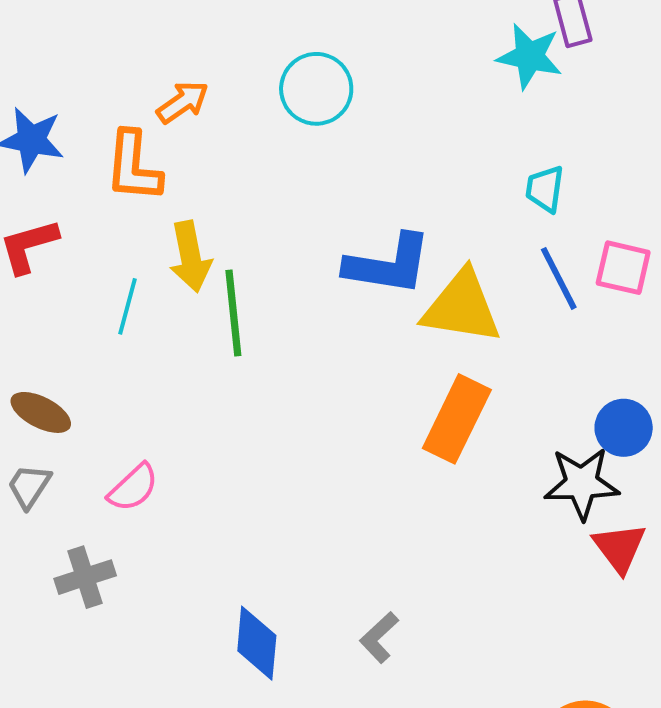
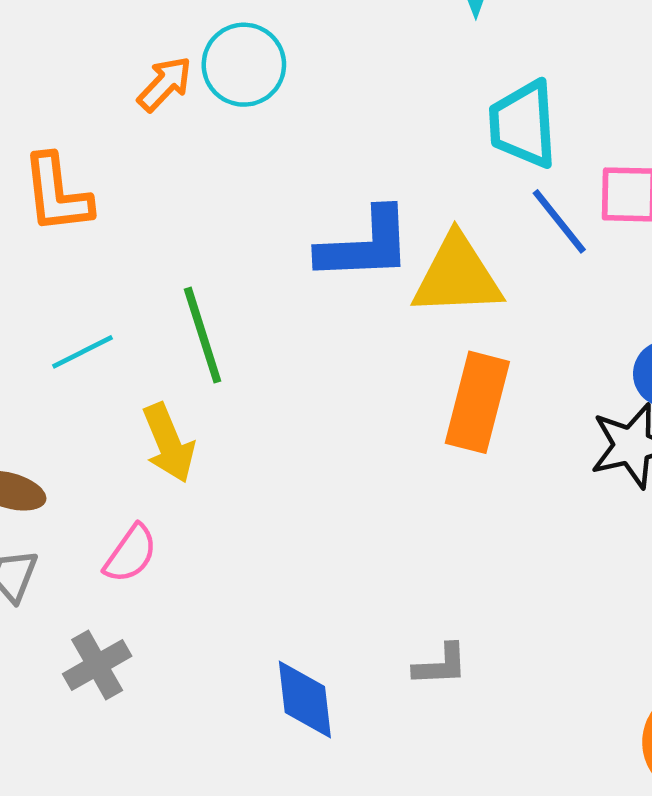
orange arrow: (183, 102) -> (165, 84), moved
cyan trapezoid: (545, 189) -> (523, 124), size x1.6
yellow arrow: (190, 257) -> (169, 443), moved
cyan line: (128, 306) -> (82, 352), turned 60
gray L-shape: (379, 637) -> (441, 665), turned -128

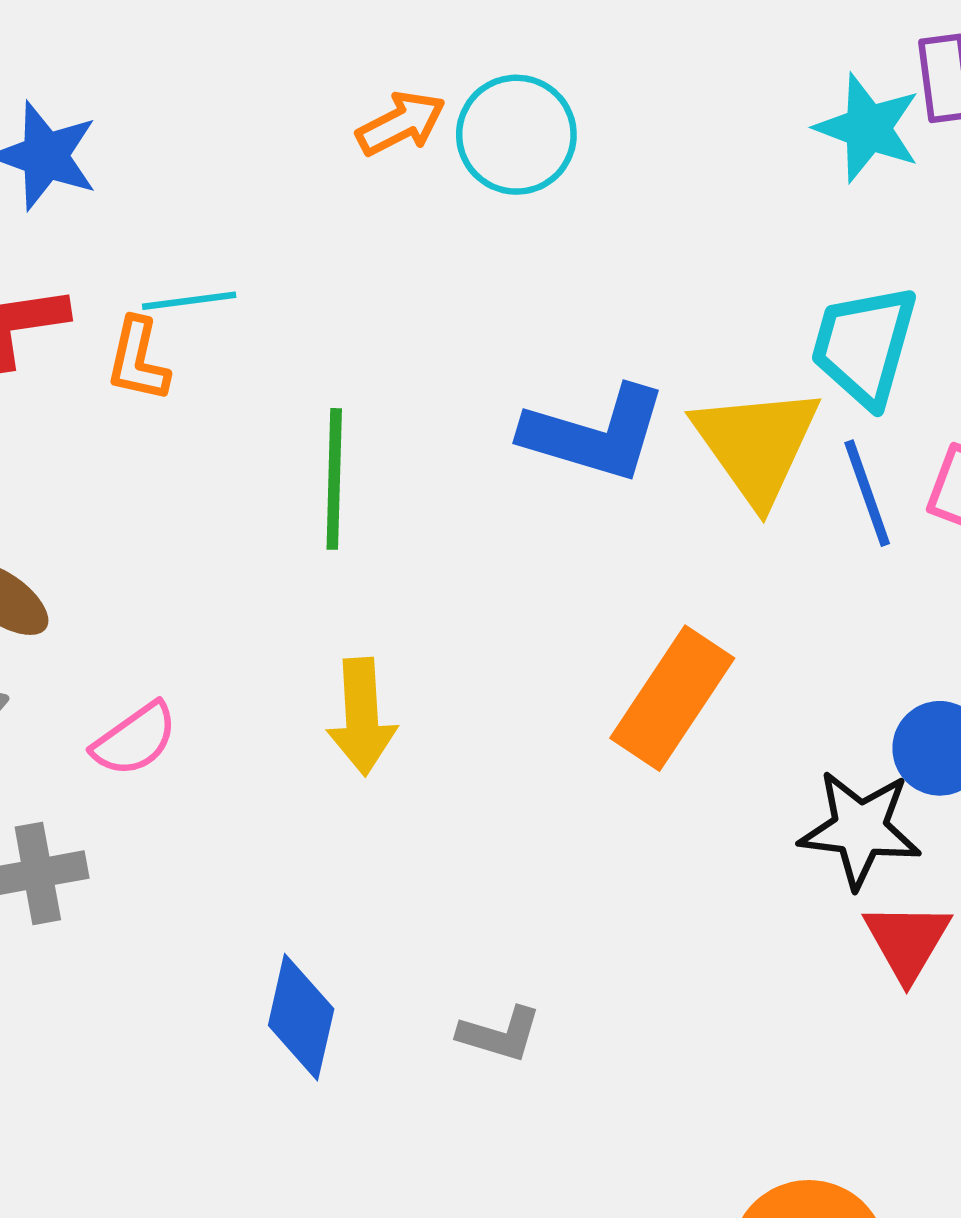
orange L-shape: (57, 194) -> (138, 360), moved, size x0.7
yellow triangle: (457, 276) -> (756, 445), moved, turned 38
cyan line: (82, 352) -> (189, 301), moved
yellow arrow: (169, 443) -> (362, 717), moved

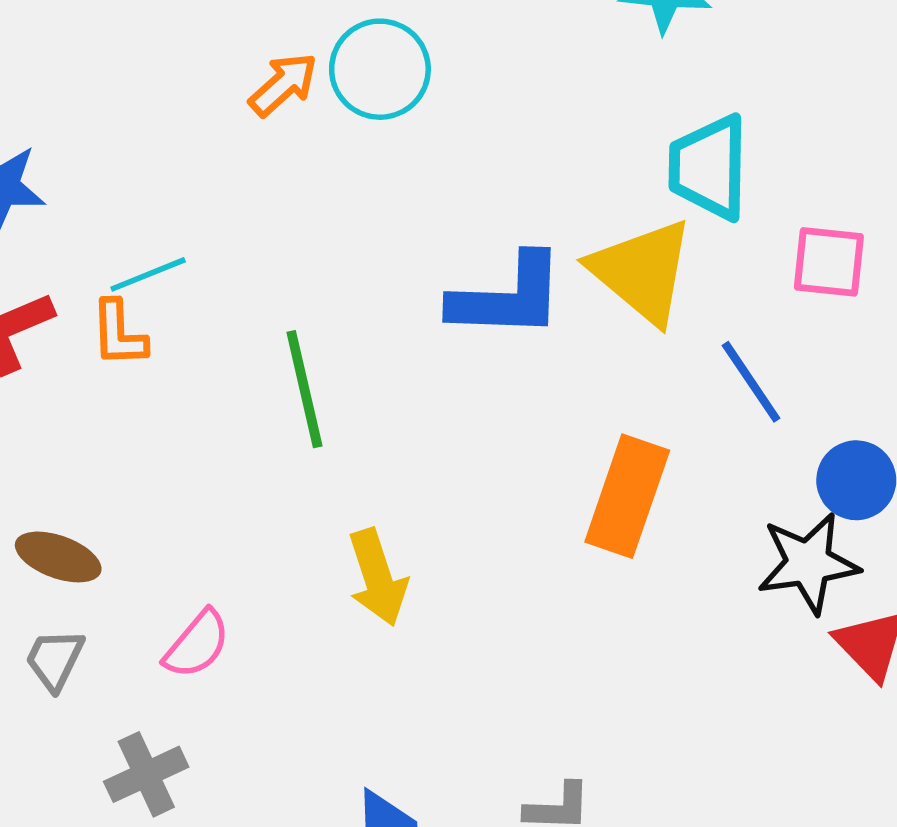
blue line: (867, 493) -> (751, 382), moved

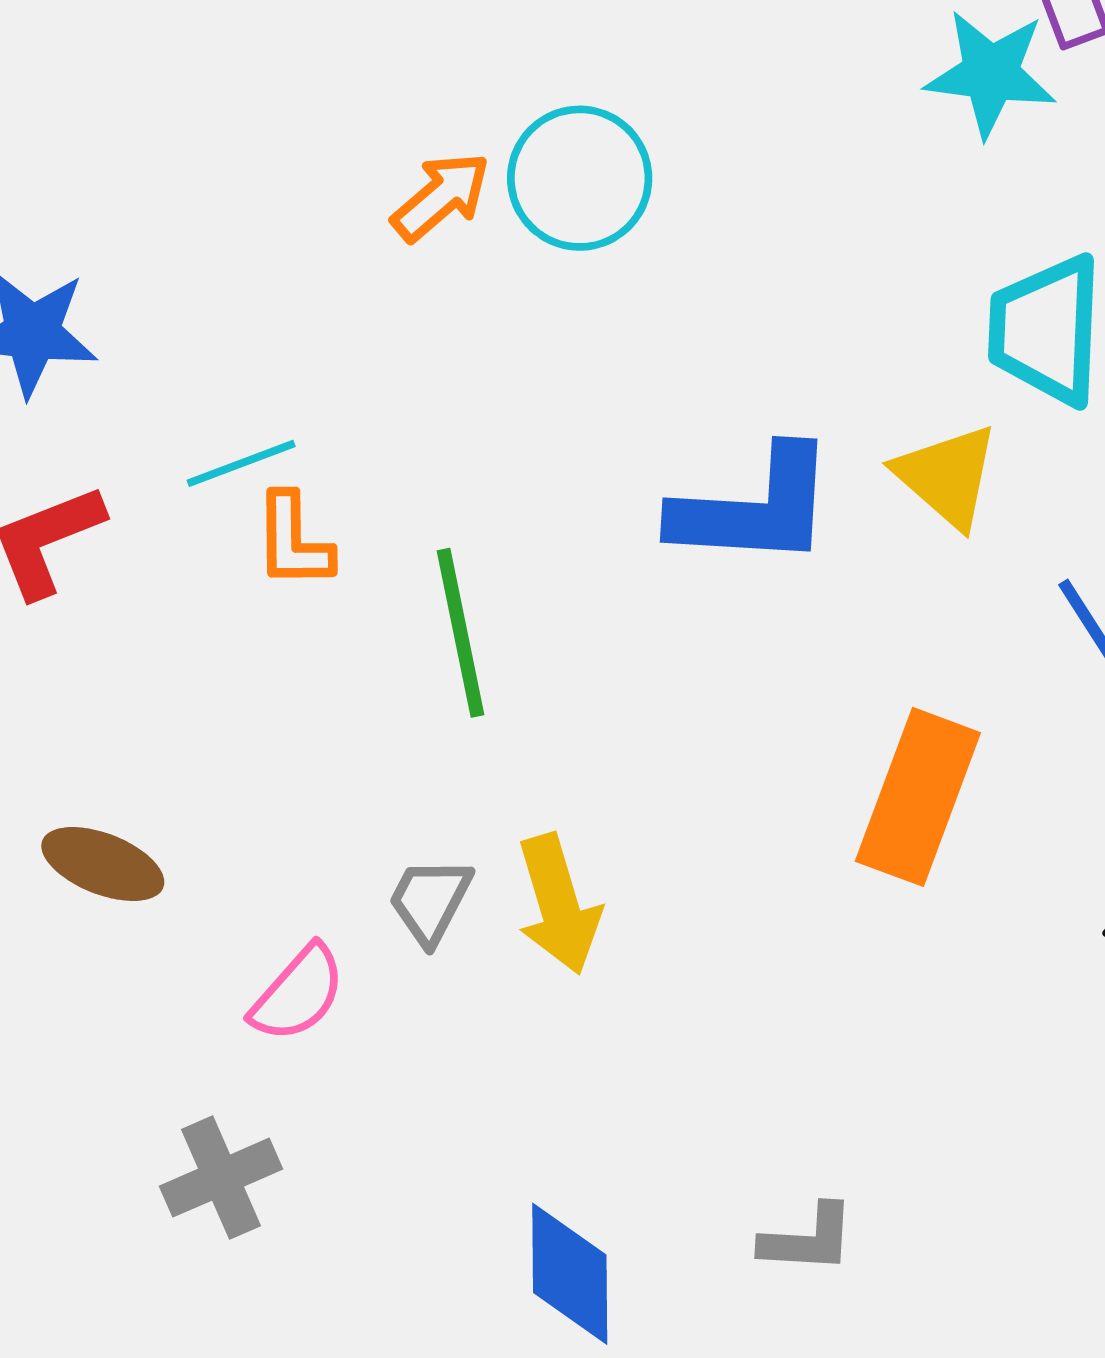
yellow triangle: (642, 271) -> (947, 476), size x0.7
orange L-shape: (119, 334) -> (293, 541), moved
gray trapezoid: (55, 659) -> (430, 901), moved

